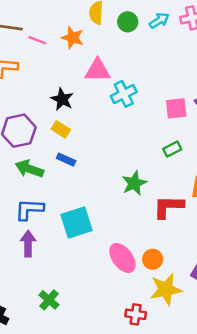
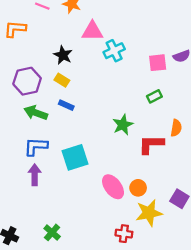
green cross: (49, 300) -> (52, 232), moved

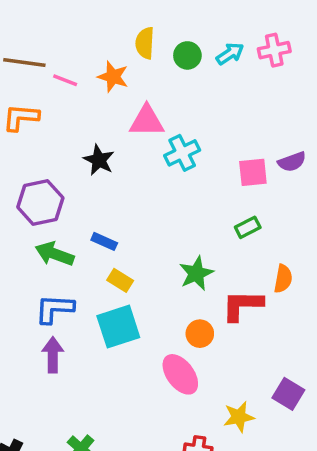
yellow rectangle: (62, 80) -> (120, 280), moved
orange circle: (138, 188) -> (200, 334), moved
yellow star: (149, 213) -> (239, 417), size x0.7

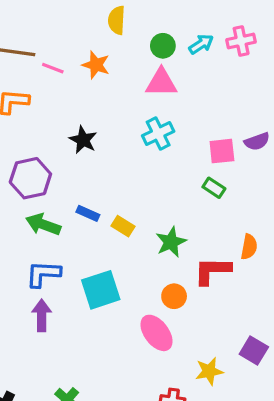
yellow semicircle: (145, 43) -> (117, 20), moved
pink triangle: (147, 121) -> (161, 82), moved
green rectangle: (248, 227) -> (214, 188), moved, turned 60
yellow rectangle: (120, 280) -> (123, 226), moved

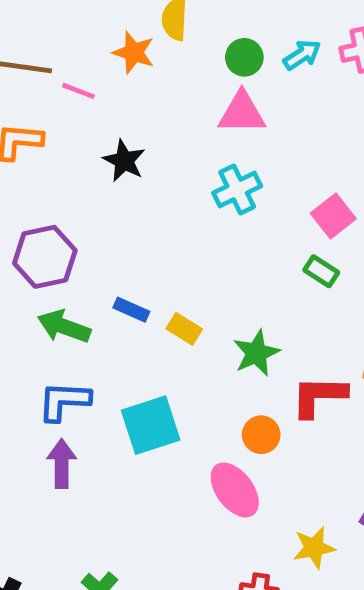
orange star: (96, 65) -> (134, 53), moved
black star: (83, 140) -> (124, 161), moved
pink square: (222, 151) -> (333, 216), turned -32

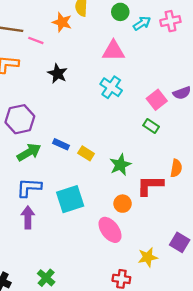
green circle: (244, 57) -> (120, 12), moved
cyan cross: (237, 190) -> (111, 87), turned -30
green arrow: (64, 327) -> (29, 152), turned 130

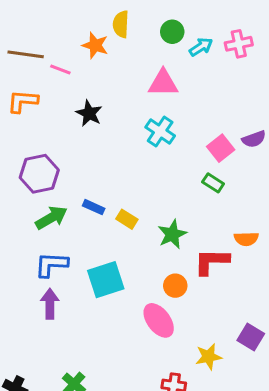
orange semicircle: (176, 168) -> (246, 239), turned 78

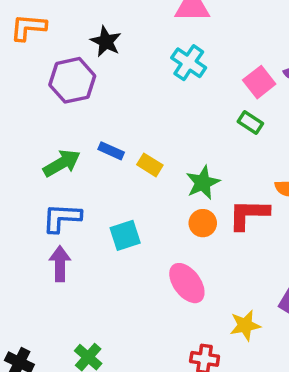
purple hexagon: (39, 174) -> (72, 80), moved
cyan square: (106, 280) -> (125, 235), size x0.7
orange circle: (175, 286) -> (203, 223), moved

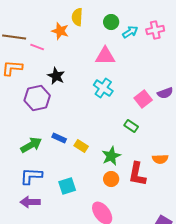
green rectangle: (250, 123) -> (131, 126), moved
red L-shape: (249, 214) -> (137, 174), turned -80
purple arrow: (60, 264) -> (30, 202), turned -90

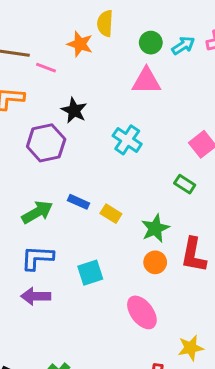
green circle: (111, 22) -> (151, 43), moved
cyan cross: (103, 88) -> (127, 140), moved

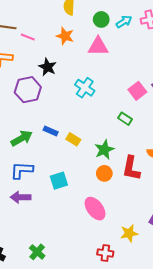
orange star: (80, 44) -> (65, 36), moved

